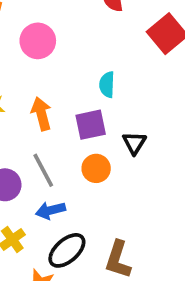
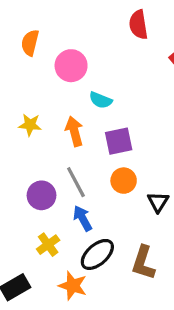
cyan semicircle: (107, 85) -> (101, 100), moved, turned -70
black triangle: (134, 143) -> (158, 202), moved
blue arrow: (51, 210) -> (83, 218), turned 75

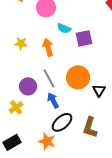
purple square: (119, 141) -> (84, 38), moved
orange circle: (124, 181) -> (78, 77), size x1.5
yellow cross: (48, 245) -> (16, 107), moved

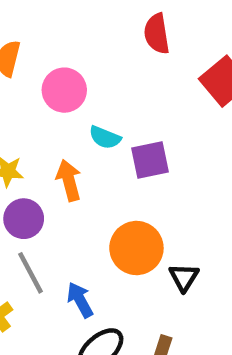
gray line: (49, 78) -> (30, 273), moved
purple circle: (28, 86) -> (24, 219), moved

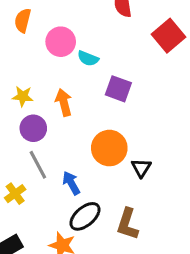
cyan semicircle: (105, 137) -> (88, 58), moved
purple square: (150, 160) -> (118, 89), turned 32

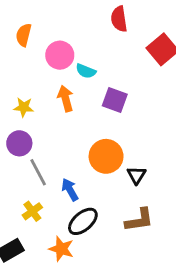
orange arrow: (64, 102) -> (66, 99), moved
purple circle: (33, 128) -> (19, 143), moved
yellow cross: (15, 194) -> (32, 211), moved
brown L-shape: (127, 224) -> (139, 220), moved, turned -116

